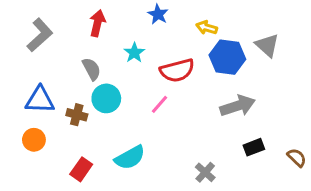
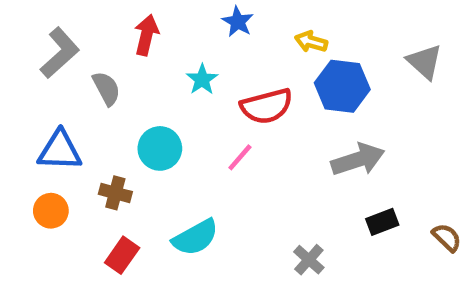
gray triangle: (267, 45) -> (425, 62), moved
gray semicircle: (92, 69) -> (106, 88), moved
brown cross: (77, 115) -> (115, 193), moved

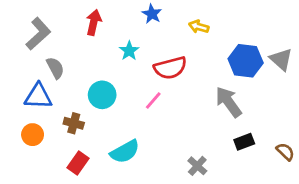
gray triangle: (425, 62) -> (281, 59), moved
blue hexagon: (342, 86) -> (246, 61), moved
gray semicircle: (106, 88) -> (55, 68), moved
gray arrow: (358, 160) -> (229, 102), turned -108

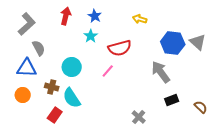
blue star: (152, 14) -> (95, 16), moved
cyan semicircle: (125, 152) -> (72, 98), moved, turned 85

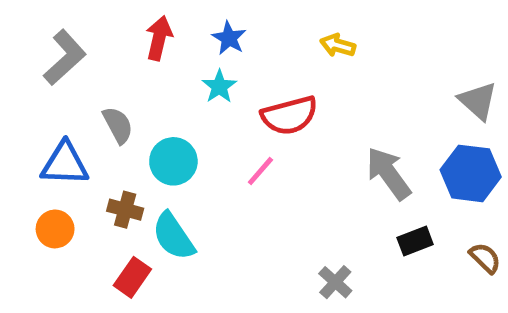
blue hexagon: (173, 43) -> (471, 173), moved
gray semicircle: (39, 48) -> (118, 125), moved

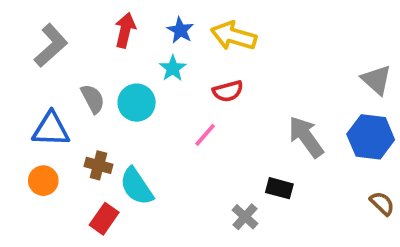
yellow arrow: (338, 45) -> (234, 36), moved, size x1.6
red semicircle: (289, 115) -> (228, 91), size x0.7
cyan circle: (173, 161) -> (137, 103), moved
black rectangle: (415, 241) -> (279, 188), moved, turned 36
gray cross: (335, 282) -> (245, 217), moved

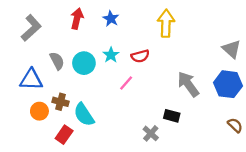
yellow arrow: (234, 36) -> (166, 23), moved, turned 76
cyan star: (173, 68) -> (111, 55), moved
orange circle: (43, 181) -> (39, 111), moved

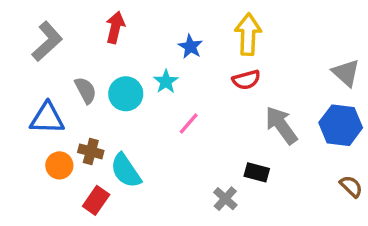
blue star: (111, 19) -> (190, 47), moved
red semicircle: (140, 56) -> (246, 80), moved

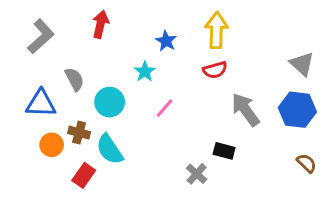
cyan circle: (126, 94) -> (110, 102), moved

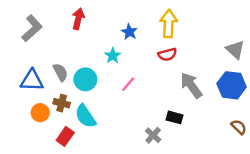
gray semicircle: (74, 79) -> (60, 72), moved

